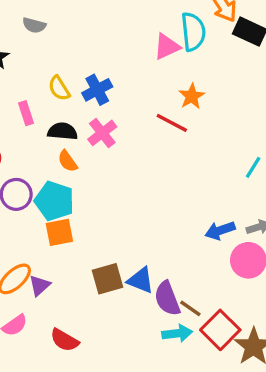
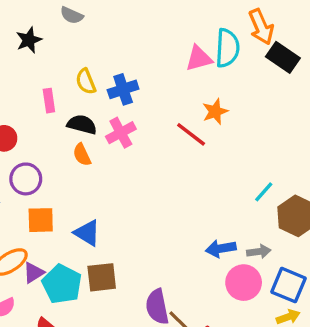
cyan pentagon: (54, 201) -> (62, 284), moved
orange square: (59, 232) -> (41, 220), moved
blue triangle: (141, 280) -> (87, 233), moved

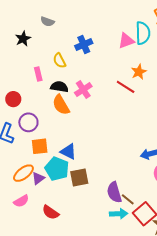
blue cross: (123, 89) -> (84, 44), moved
orange semicircle: (82, 155) -> (61, 105), size x1.5
cyan pentagon: (62, 284) -> (57, 169), moved

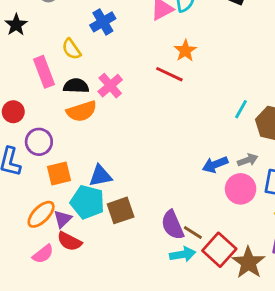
pink rectangle: (38, 74) -> (44, 72), size x1.5
orange semicircle: (61, 105) -> (82, 111), turned -70
blue triangle: (68, 152) -> (100, 176), turned -30
red semicircle: (50, 212) -> (69, 241), moved

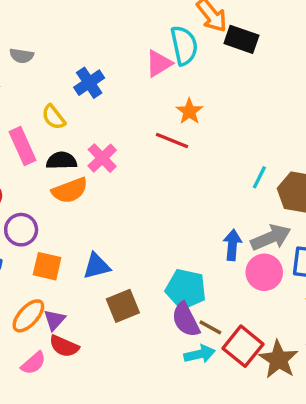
gray arrow: (248, 160) -> (271, 238), size x1.6
blue arrow: (215, 164) -> (232, 245), turned 120
orange square: (59, 174) -> (47, 266), turned 30
cyan pentagon: (87, 202) -> (186, 289), moved

